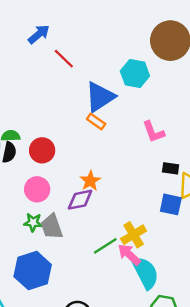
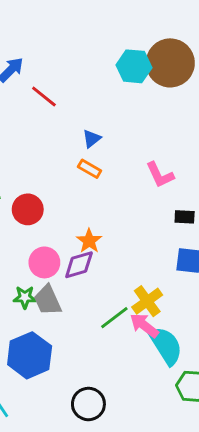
cyan hexagon: (135, 74) -> (134, 66), moved
blue triangle: (100, 97) -> (92, 139), size x0.5
pink circle: (37, 189) -> (44, 262), moved

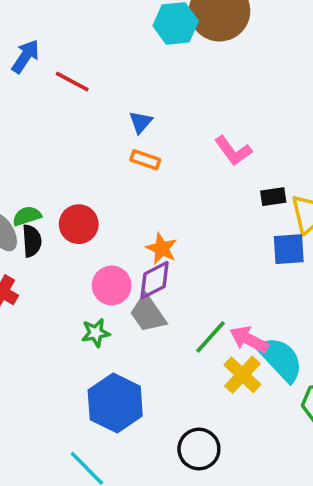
gray trapezoid: (48, 300) -> (148, 314), moved
yellow cross: (147, 301) -> (242, 375), moved

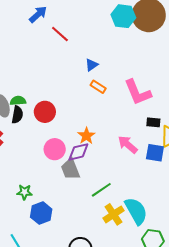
pink L-shape: (233, 151) -> (138, 92), size x1.4
orange rectangle: (145, 160) -> (98, 87), moved
green star: (96, 333) -> (25, 192), moved
pink arrow: (249, 339) -> (128, 145), moved
blue hexagon: (115, 403) -> (41, 213), size x0.7

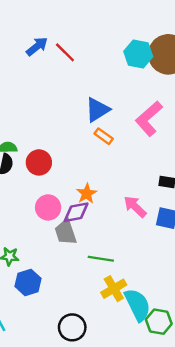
red line: (60, 34) -> (65, 52), moved
blue triangle: (92, 65) -> (97, 110), size x1.6
pink L-shape: (138, 92) -> (149, 119), moved, turned 68
green line: (101, 190) -> (101, 259), turned 40
cyan semicircle: (136, 211) -> (138, 305), moved

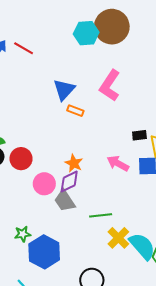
red circle: (39, 162) -> (21, 159), moved
blue hexagon: (28, 282) -> (44, 252), size x1.4

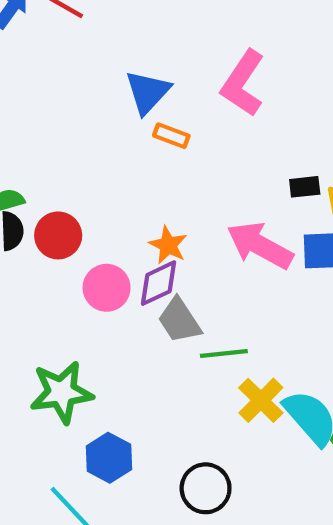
pink arrow: (118, 163) -> (260, 245), size x1.4
gray trapezoid: (65, 201) -> (179, 320), moved
green star: (23, 234) -> (61, 392), size x1.8
blue hexagon: (44, 252) -> (109, 458), moved, size x0.7

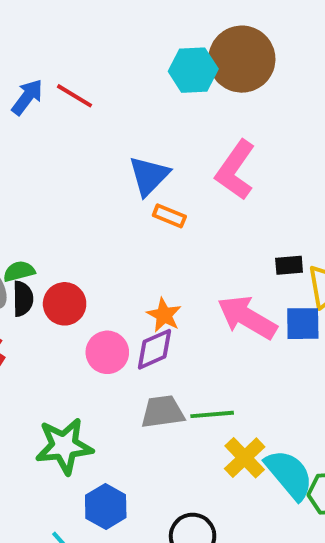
gray trapezoid: (179, 320) -> (163, 412), moved, turned 114

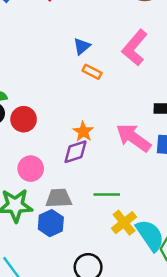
blue triangle: (149, 176) -> (82, 46), size x0.7
pink circle: (107, 352) -> (31, 169), moved
gray trapezoid: (163, 412) -> (59, 198), moved
blue hexagon: (106, 506) -> (51, 223), moved

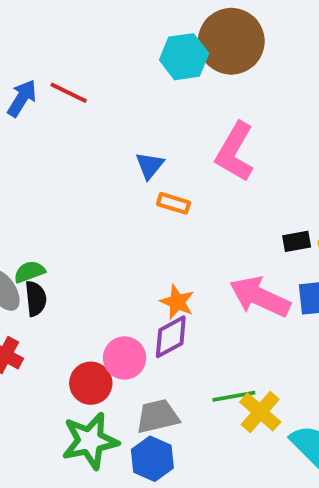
red circle: (24, 119) -> (91, 383), moved
pink circle: (31, 169) -> (125, 358), moved
yellow cross: (124, 223) -> (260, 412), moved

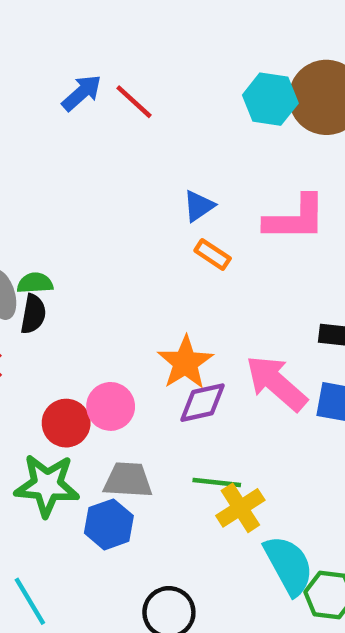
pink L-shape: (235, 152) -> (295, 218), turned -136
orange star: (177, 302) -> (185, 363), size x1.4
purple diamond: (171, 337) -> (202, 403), moved

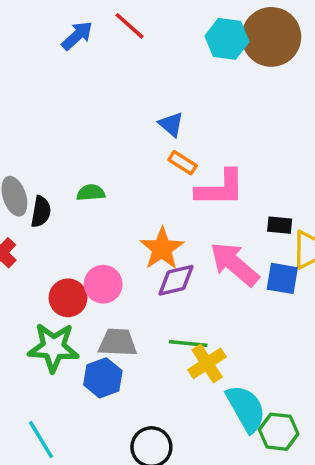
red line: (134, 102) -> (130, 26), moved
blue triangle: (199, 206) -> (171, 124), turned -44
pink L-shape: (295, 218) -> (220, 188), moved
green semicircle: (35, 283) -> (91, 193), moved

